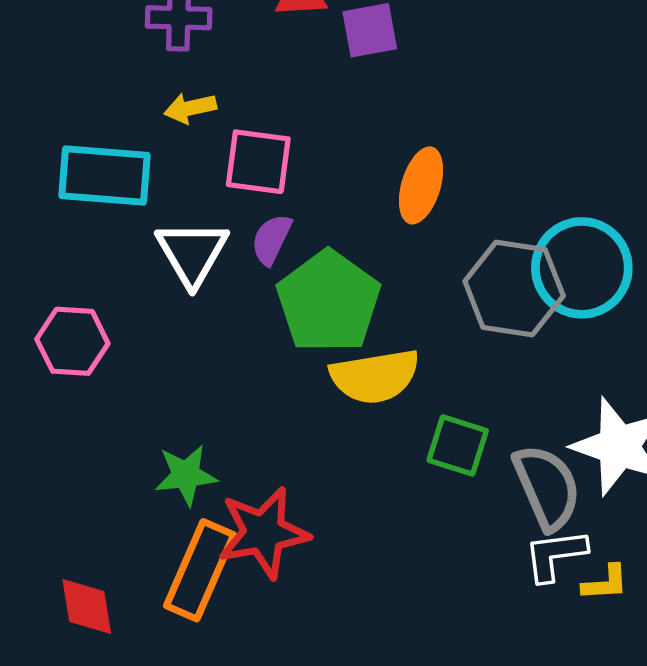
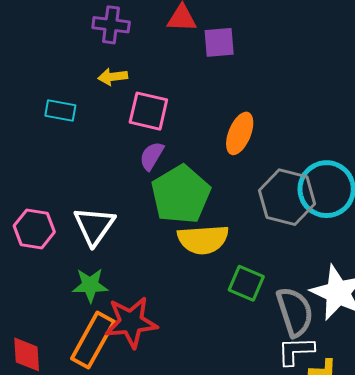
cyan rectangle: (105, 176) -> (60, 110), size x0.6
white triangle: (192, 253) -> (94, 226), moved
pink hexagon: (72, 341) -> (34, 229), moved

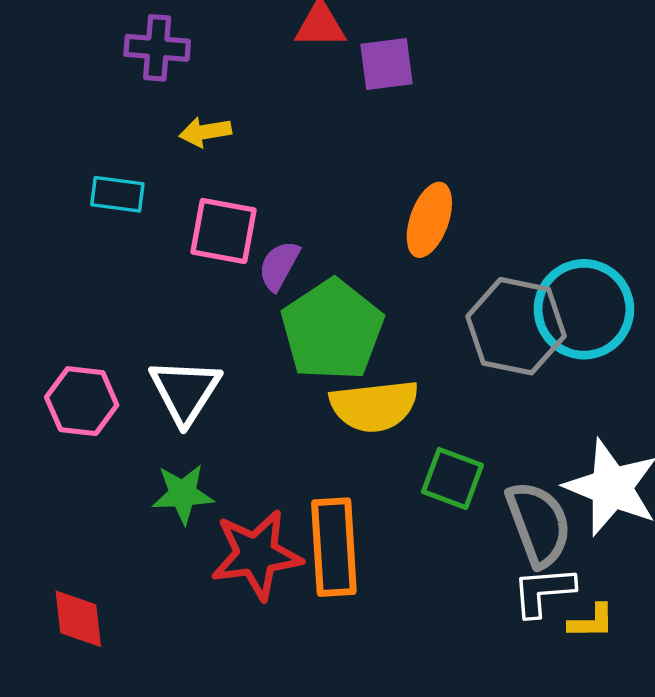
purple cross: (111, 25) -> (157, 48), moved
pink square: (148, 111) -> (223, 231), moved
orange rectangle: (93, 340) -> (334, 547), moved, turned -30

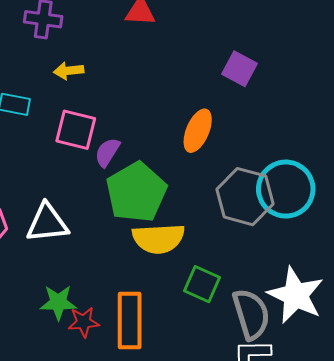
purple square: (386, 64) -> (240, 69), moved, turned 32
white triangle: (185, 391) -> (47, 223), turned 48
green star: (183, 494) -> (58, 302), moved
red star: (256, 555) -> (84, 322), size x0.6

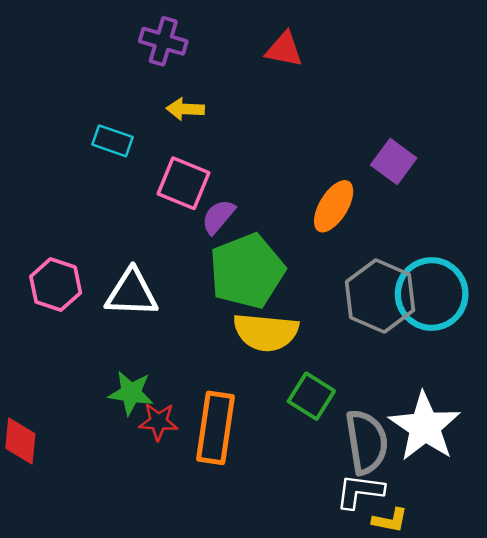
purple square: (240, 69) -> (394, 162), moved

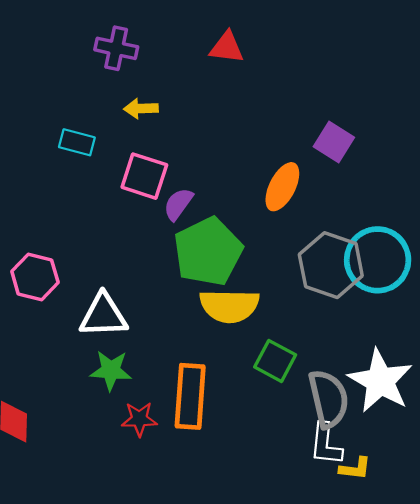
white triangle: (132, 293) -> (103, 315), moved
red star: (158, 422) -> (139, 419), moved
white L-shape: (360, 491) -> (326, 444), turned -87

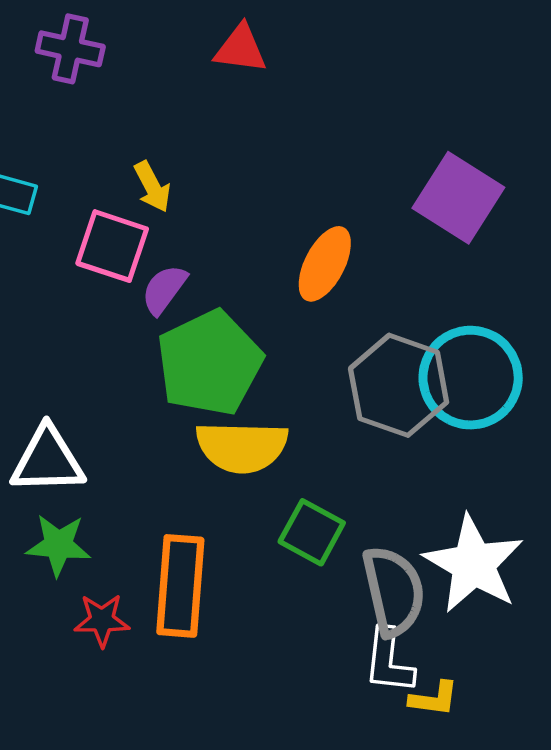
yellow arrow: (141, 108) -> (152, 187), moved, turned -116
purple square: (334, 142) -> (458, 198), moved, size x1.4

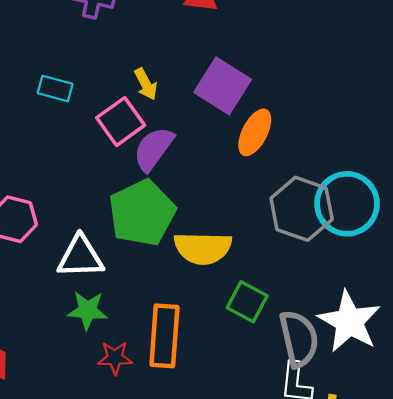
purple square: (458, 198) -> (223, 86), moved
pink square: (112, 246) -> (121, 122), turned 36
purple semicircle: (164, 289) -> (153, 149), size x1.4
green pentagon: (209, 363) -> (142, 213), moved

